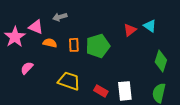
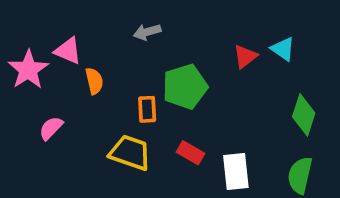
gray arrow: (60, 17) -> (147, 32), moved
orange semicircle: (50, 43) -> (94, 81), turned 64
orange rectangle: (74, 45) -> (147, 109), moved
red rectangle: (101, 91) -> (191, 153), moved

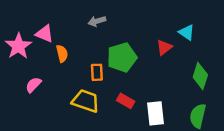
red triangle: (245, 56) -> (164, 47), moved

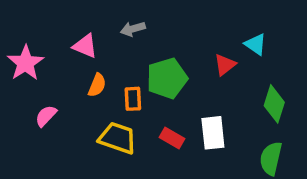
pink triangle: (45, 34) -> (85, 46), moved
orange semicircle: (62, 54) -> (97, 85), moved, turned 35
white rectangle: (155, 113) -> (213, 133), moved

